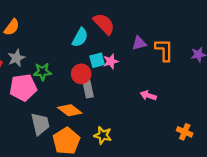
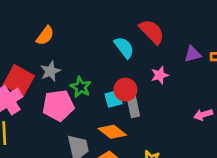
cyan semicircle: (80, 37) -> (124, 47), turned -66
cyan square: (97, 60) -> (114, 99), moved
green star: (42, 72) -> (81, 87), turned 30
pink arrow: (148, 95) -> (203, 115), turned -35

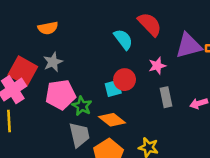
orange semicircle: (45, 36) -> (48, 28), turned 42
purple triangle: (193, 54) -> (189, 46), size x1.6
green star: (81, 87) -> (82, 106), moved
gray rectangle: (133, 107) -> (166, 97), moved

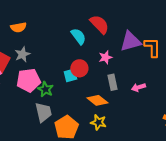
orange diamond: (112, 120) -> (97, 100), moved

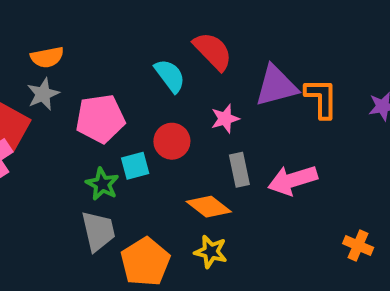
gray star: (22, 54) -> (43, 94), moved
cyan square: (70, 75) -> (135, 166), moved
pink pentagon: (28, 80) -> (100, 119), moved
pink arrow: (138, 87) -> (293, 180), size x1.6

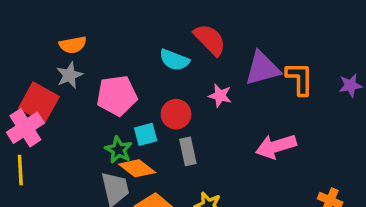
cyan semicircle: (170, 76) -> (174, 60), turned 148
pink star: (225, 119) -> (220, 96), turned 30
gray rectangle: (239, 170) -> (188, 151), moved
orange diamond: (209, 207) -> (137, 168), moved

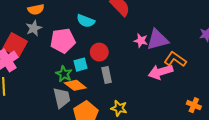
cyan semicircle: (174, 60) -> (86, 21), moved
purple triangle: (262, 68) -> (157, 40), moved
orange L-shape: (300, 79) -> (175, 59), moved, turned -55
pink star: (220, 96) -> (141, 41), moved

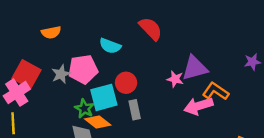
gray star: (34, 28) -> (61, 74), moved
pink star: (141, 41) -> (175, 79), moved
cyan square: (81, 65) -> (104, 97), size x1.6

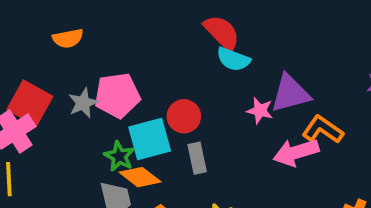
cyan semicircle: (110, 46) -> (233, 59), moved

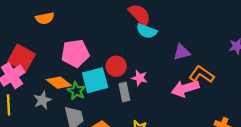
purple triangle: (290, 93) -> (182, 52), size x0.7
gray star: (83, 103) -> (42, 100), moved
pink star: (260, 111) -> (140, 78), moved
orange diamond: (140, 177) -> (59, 83), moved

